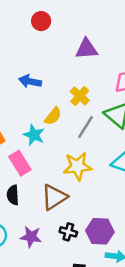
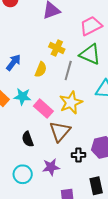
blue arrow: (30, 81) -> (13, 62), moved, turned 132
cyan star: (34, 135) -> (22, 96), moved
pink rectangle: (20, 163) -> (43, 109), moved

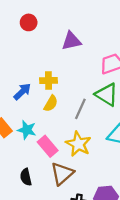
yellow cross: (57, 48) -> (49, 80), moved, turned -35
yellow star: (71, 103) -> (78, 144), turned -30

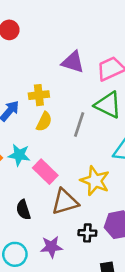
purple triangle: (71, 41) -> (73, 62), moved, turned 35
yellow star: (78, 144) -> (95, 181), moved
brown triangle: (62, 174) -> (65, 202), turned 30

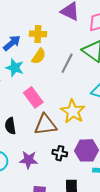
cyan star: (19, 155) -> (15, 68), moved

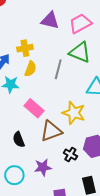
black cross: (60, 153) -> (70, 154), turned 32

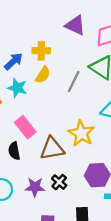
pink rectangle: (34, 108) -> (25, 127), moved
black cross: (70, 154) -> (59, 182), moved

